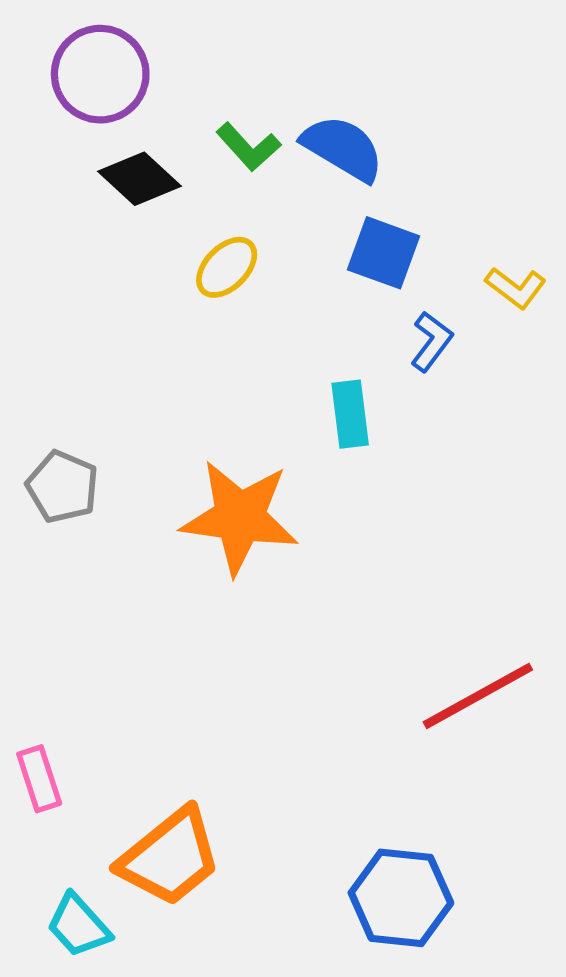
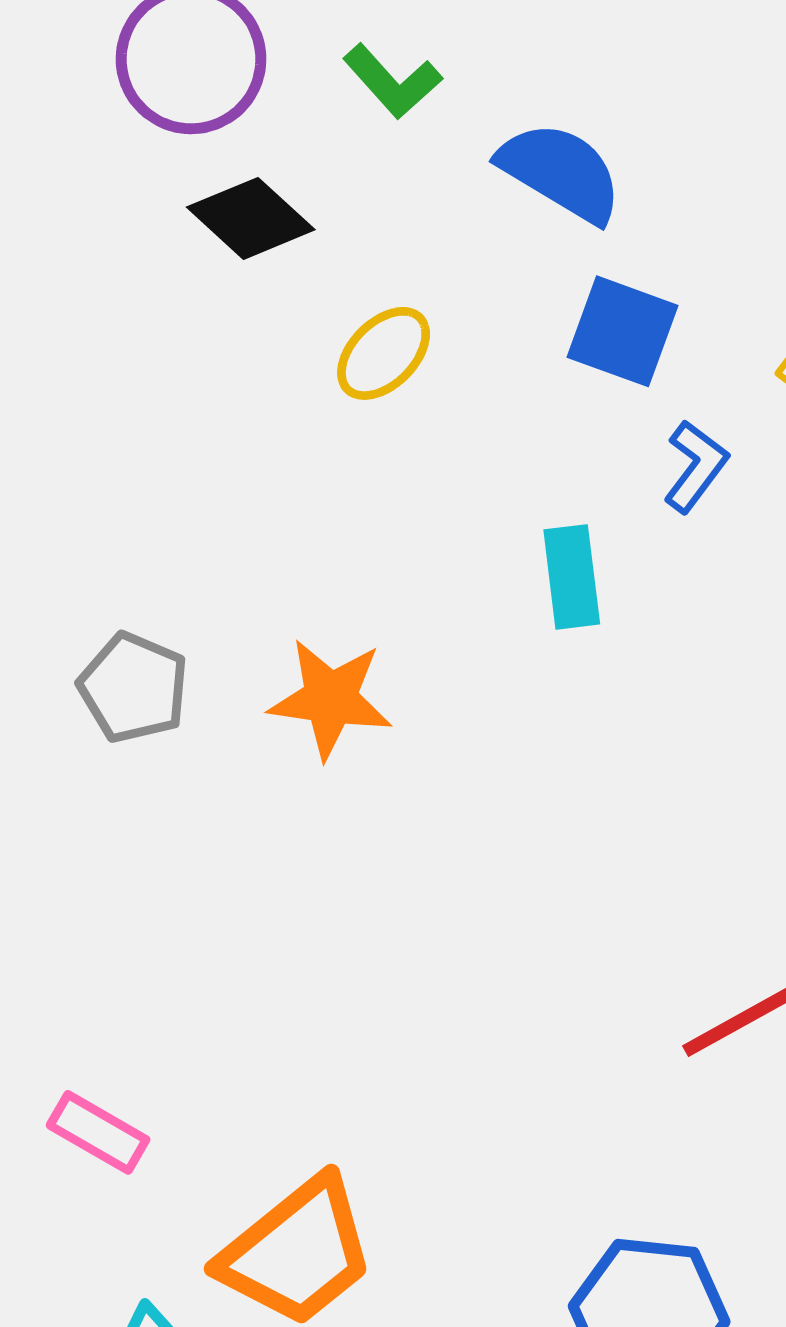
green L-shape: (248, 147) -> (392, 81), moved
orange star: (240, 517) -> (330, 699), moved, size x0.7
pink rectangle: (39, 779) -> (98, 1132), turned -42

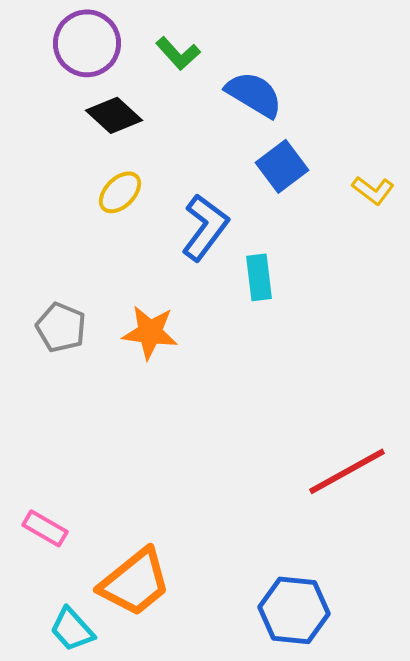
blue square: (623, 331) -> (282, 166), turned 33
yellow ellipse: (384, 353) -> (120, 192), moved
blue L-shape: (696, 466) -> (205, 227), moved, size x1.6

